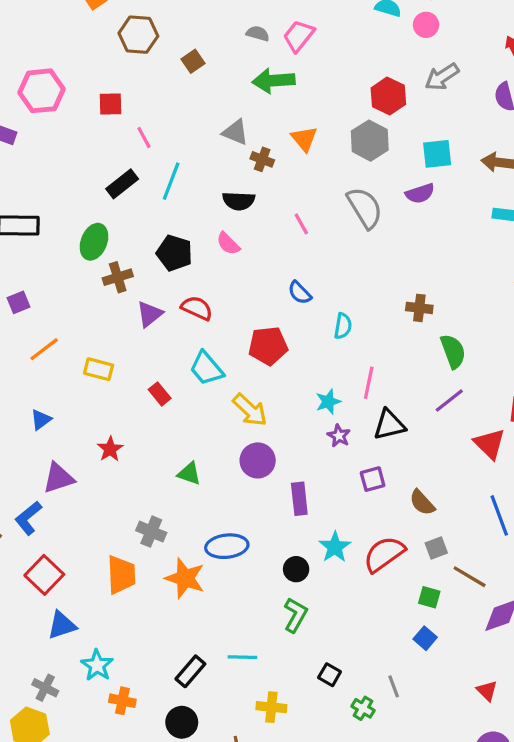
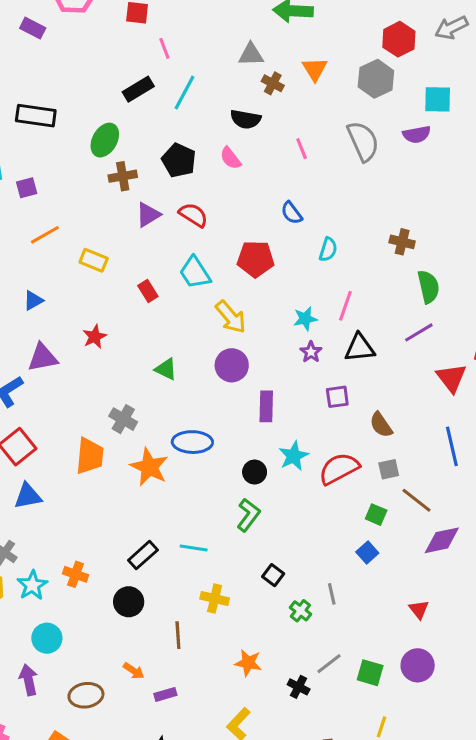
gray triangle: (235, 132) -> (251, 54), turned -32
cyan star: (97, 665) -> (32, 585), moved

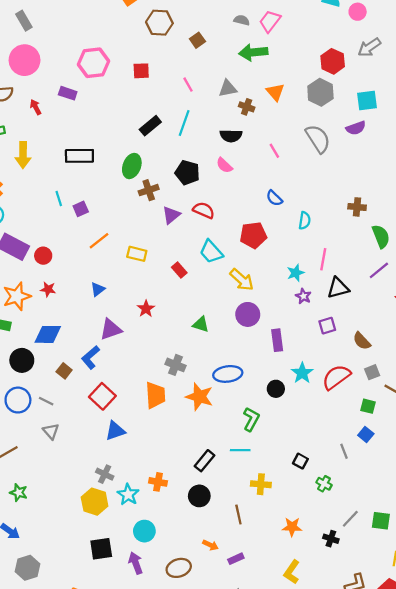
pink line: (164, 48) -> (188, 85), moved
green L-shape: (248, 515) -> (251, 419), moved
gray line: (332, 594) -> (344, 451), moved

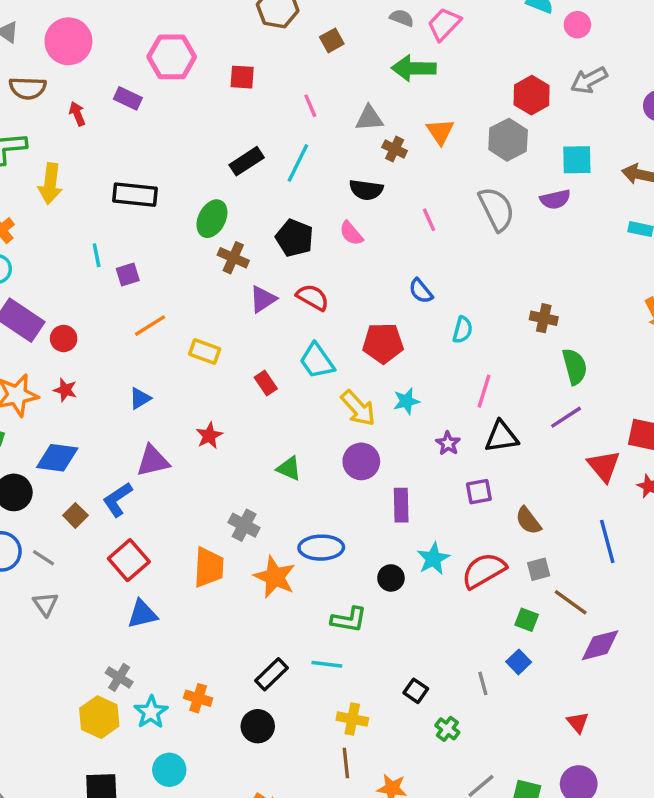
brown cross: (149, 190) -> (233, 258), turned 36
cyan star: (296, 273) -> (406, 401), moved
green L-shape: (251, 419) -> (349, 620), turned 65
brown line: (238, 515) -> (346, 763), moved

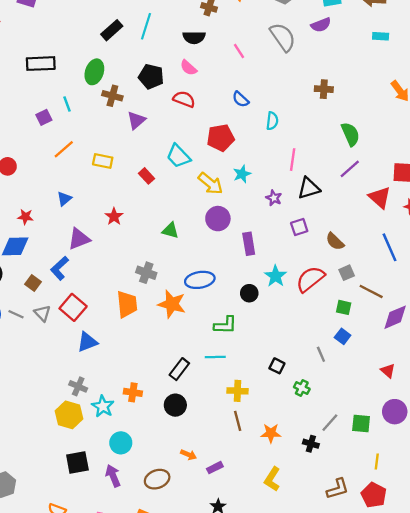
cyan line: (97, 255) -> (67, 104), moved
red semicircle: (313, 297) -> (184, 99), moved
brown cross: (544, 318) -> (324, 89), moved
red star: (65, 390) -> (25, 217), moved
gray triangle: (45, 604) -> (42, 313), moved

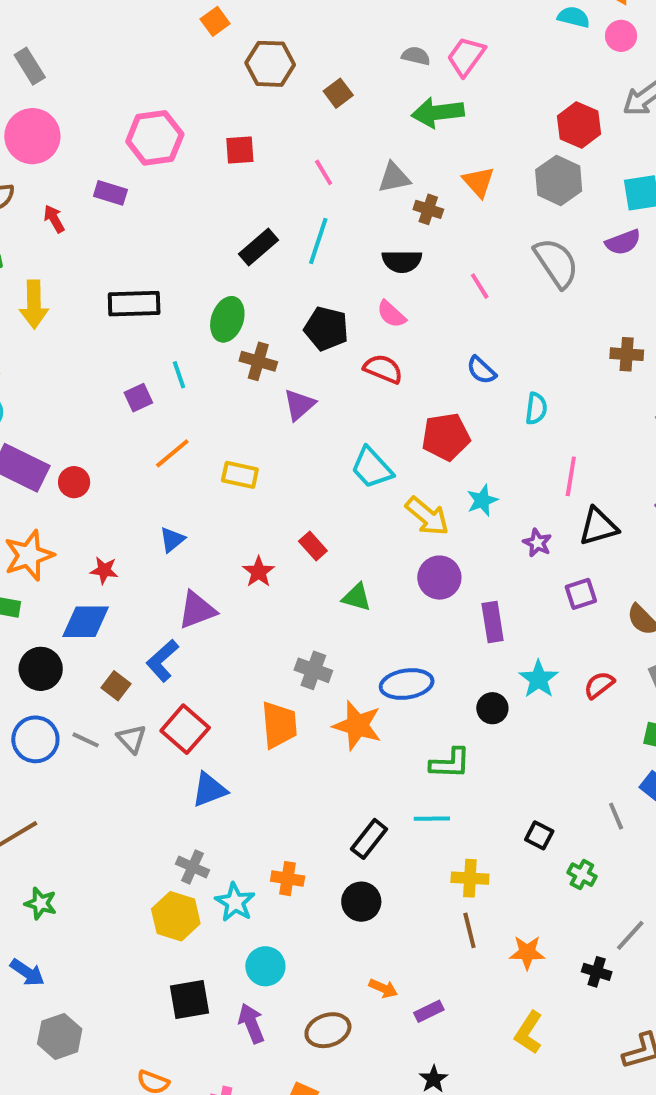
red rectangle: (147, 176) -> (313, 546), moved
red semicircle: (310, 279) -> (599, 685), size x0.6

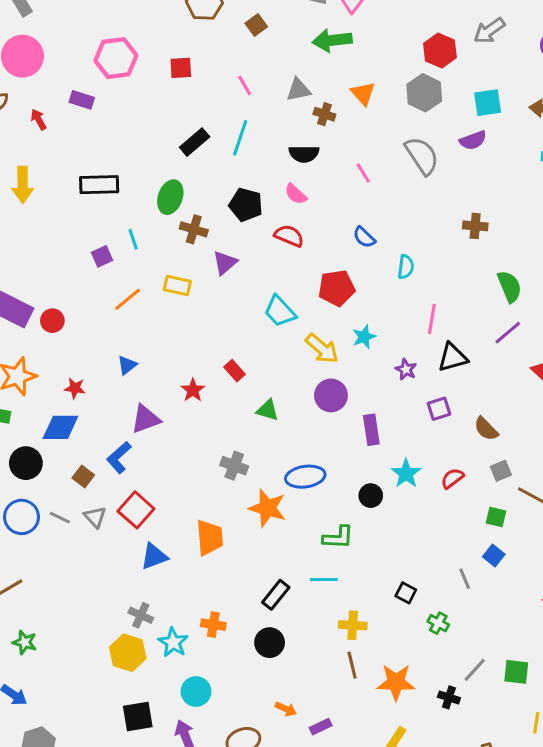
yellow rectangle: (240, 475) -> (177, 285), moved
orange trapezoid: (279, 725) -> (210, 538), moved
orange star: (527, 952) -> (396, 682), size x1.4

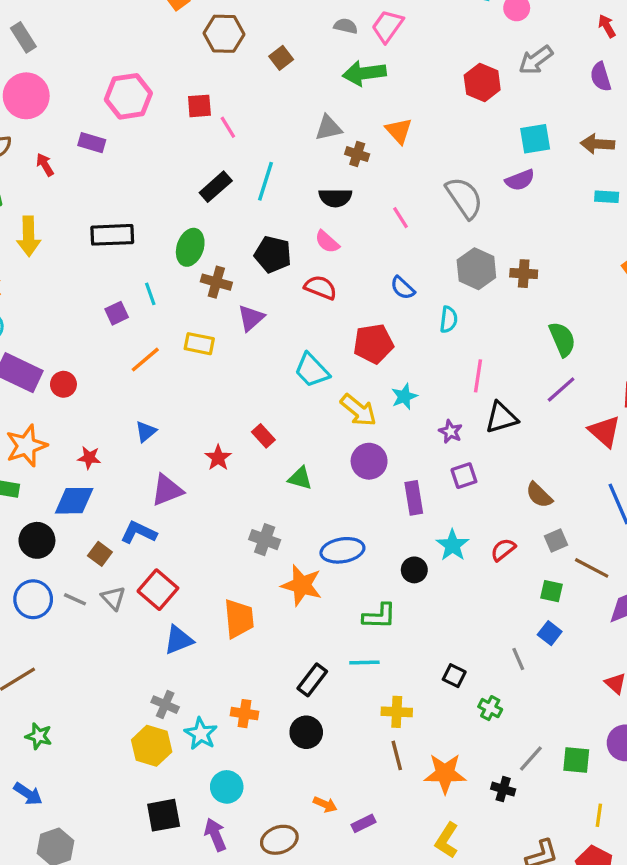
pink line: (245, 85) -> (228, 127), moved
gray hexagon: (424, 93) -> (476, 269), moved
purple square: (439, 409) -> (464, 476), moved
blue L-shape: (119, 457) -> (138, 533), turned 68

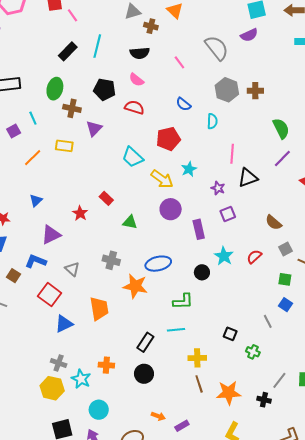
gray triangle: (113, 598) -> (72, 269), moved

